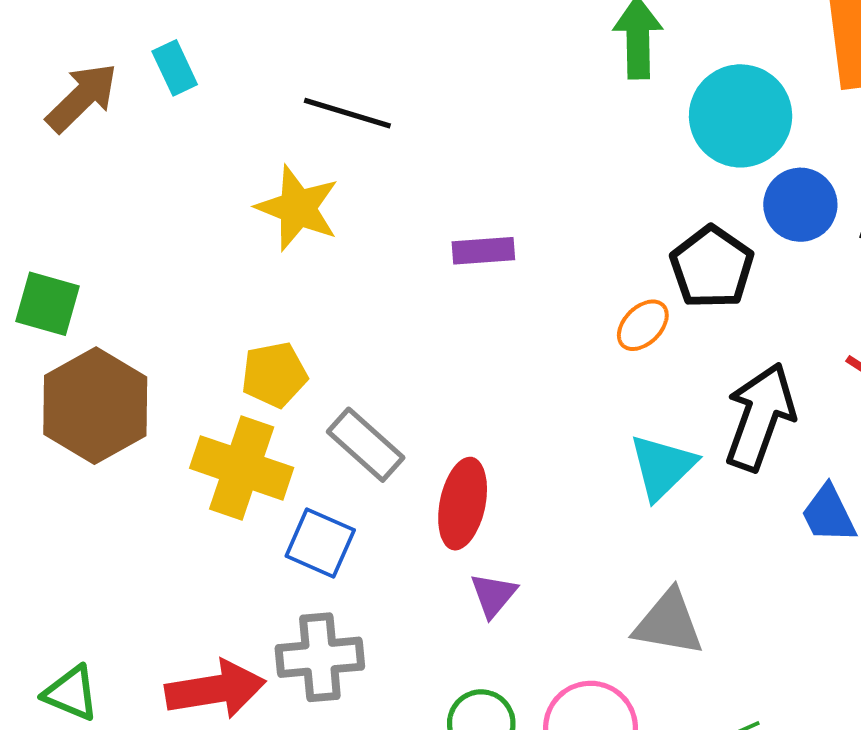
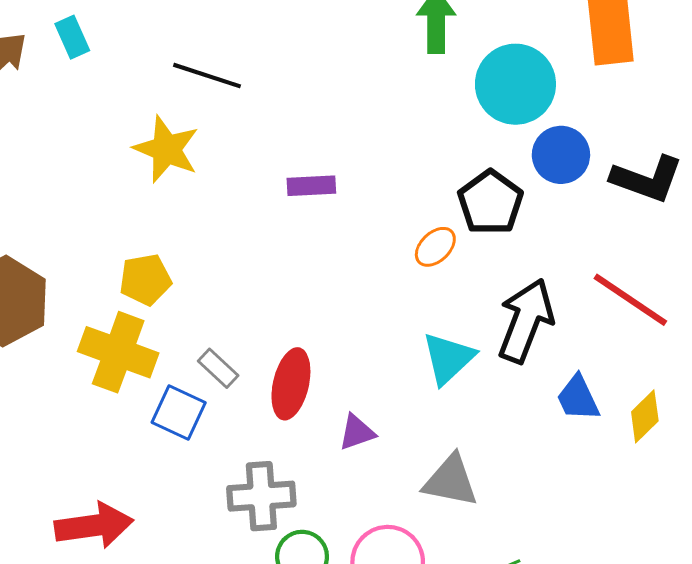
gray rectangle: (366, 445) -> (218, 368), moved, size x0.7
purple triangle: (493, 595) -> (357, 432), moved, turned 30
gray cross: (320, 657) -> (261, 496), moved

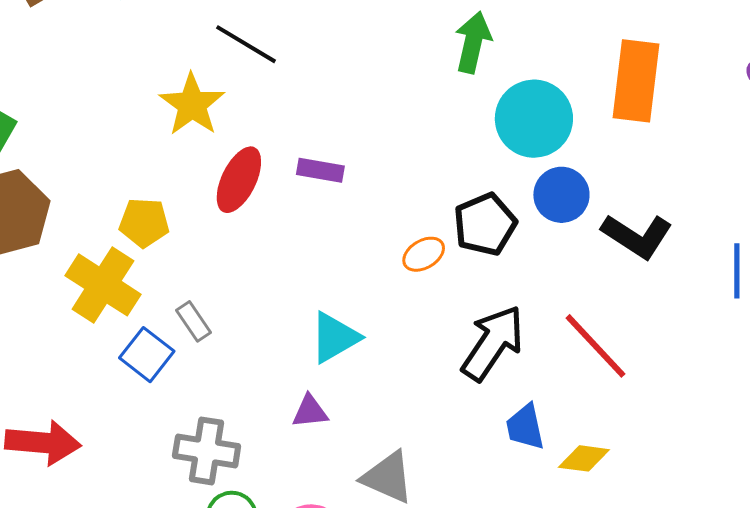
cyan triangle: (448, 358) -> (335, 337), moved
red ellipse: (291, 384) -> (239, 180), moved
yellow diamond: (645, 416) -> (584, 458), turned 39

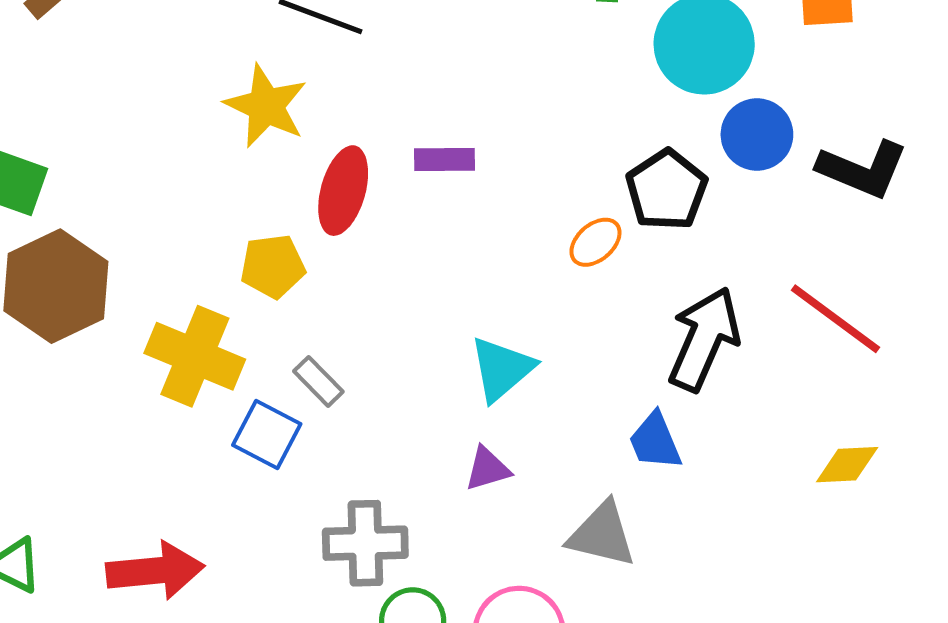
yellow pentagon: (144, 223) -> (273, 266), moved
blue trapezoid: (525, 427) -> (655, 441), moved

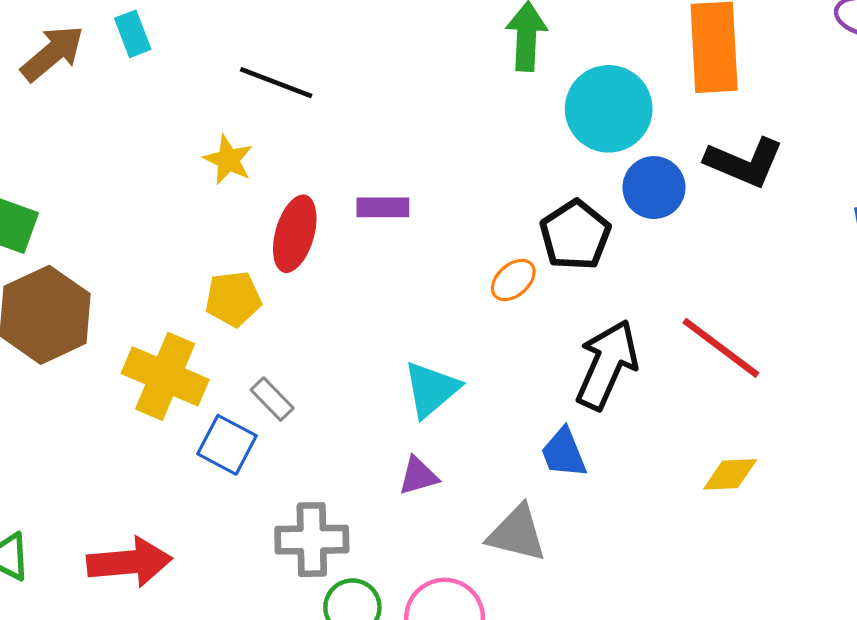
yellow star: (266, 106) -> (228, 160), size x0.7
black L-shape: (863, 169) -> (744, 162), moved

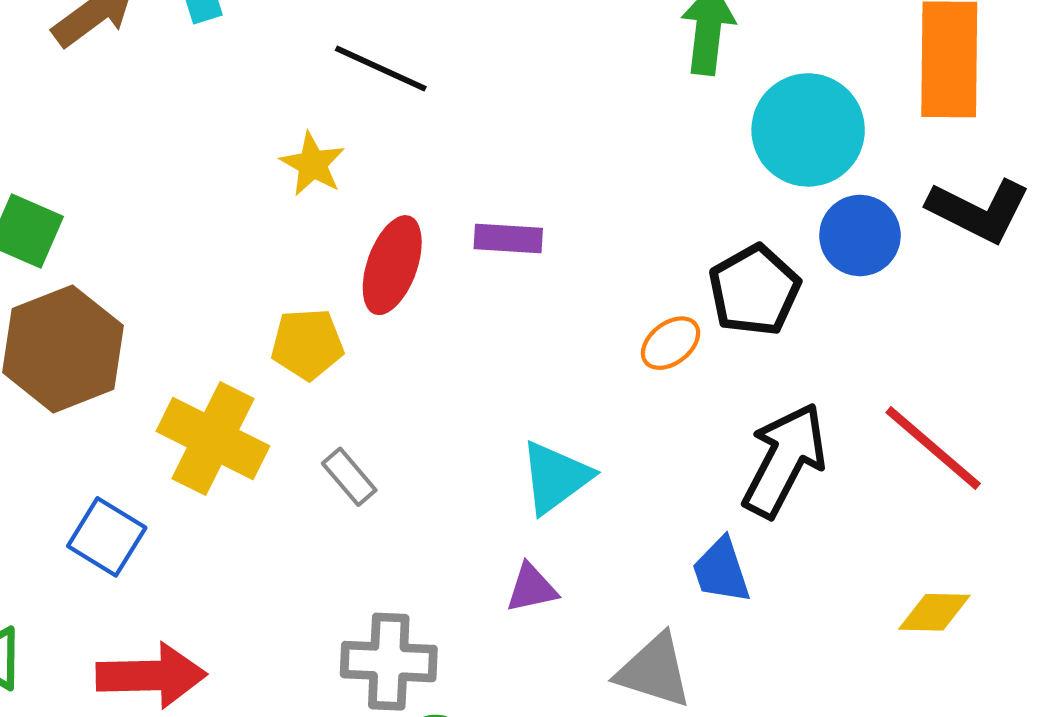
blue square: (227, 445) -> (107, 537), moved

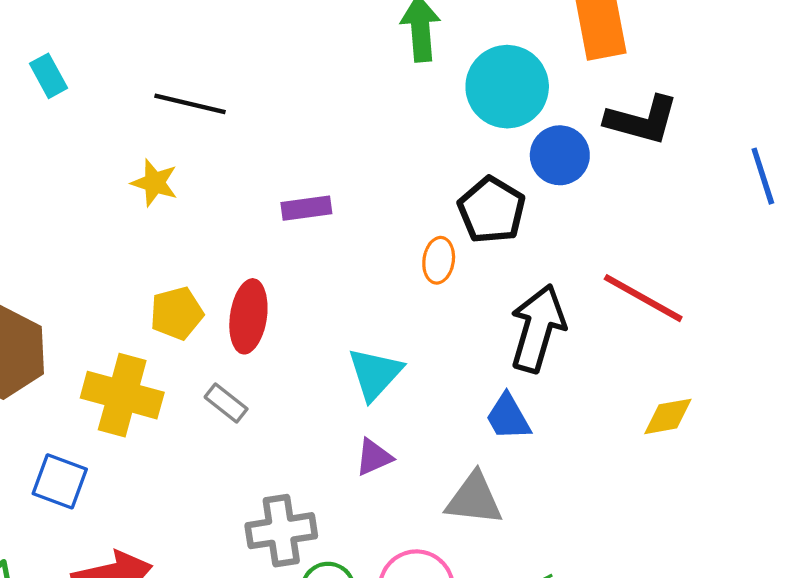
red ellipse: (392, 265) -> (248, 316), moved
orange ellipse: (671, 343) -> (439, 260), turned -33

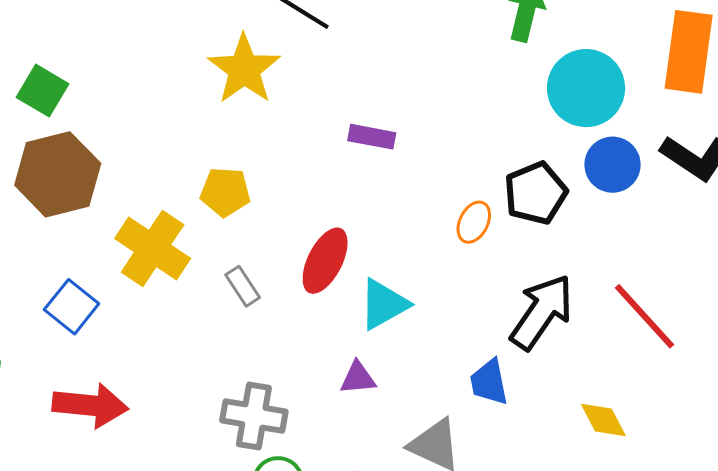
yellow star: (155, 183) -> (244, 69), size x1.6
red ellipse: (248, 316) -> (325, 261), moved
yellow diamond: (668, 416) -> (603, 420), moved, turned 54

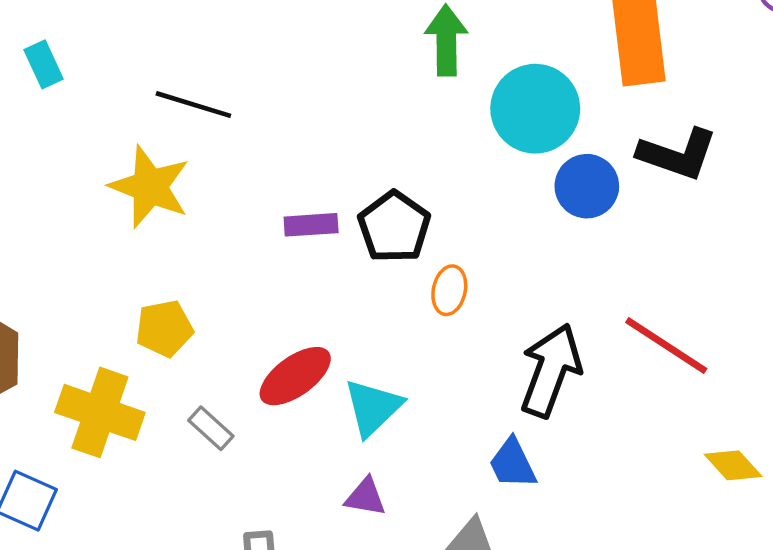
black pentagon: (536, 193) -> (394, 227), moved
red ellipse: (325, 261) -> (295, 376), turned 42
purple triangle: (358, 378) -> (366, 497), turned 30
yellow diamond: (603, 420) -> (733, 465), moved

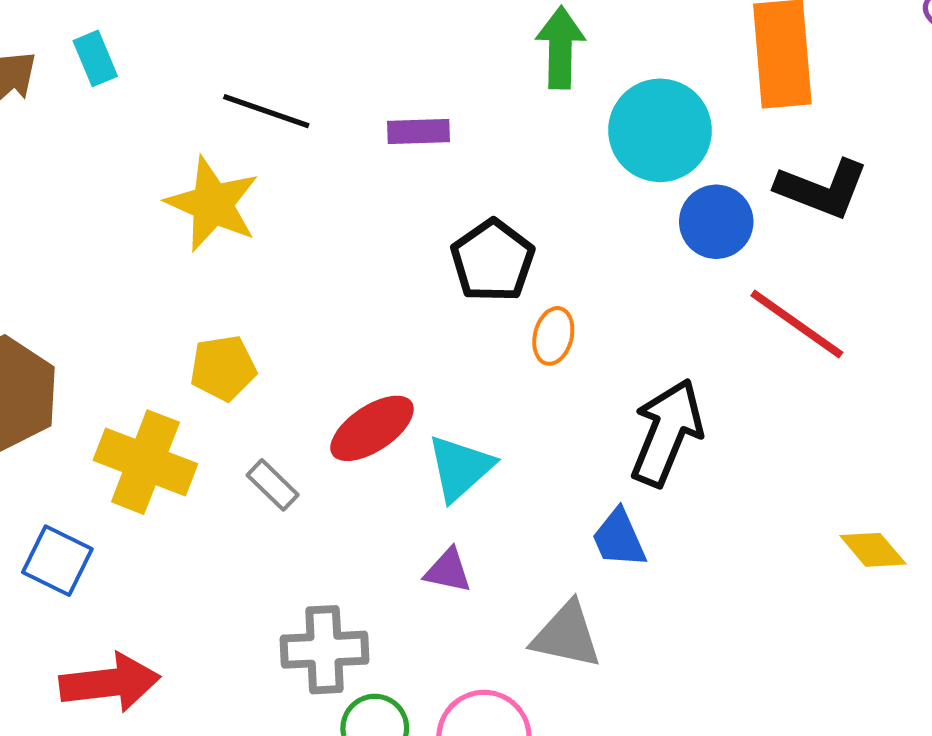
purple rectangle: (311, 225) -> (419, 132), moved
red line: (666, 345) -> (797, 324), moved

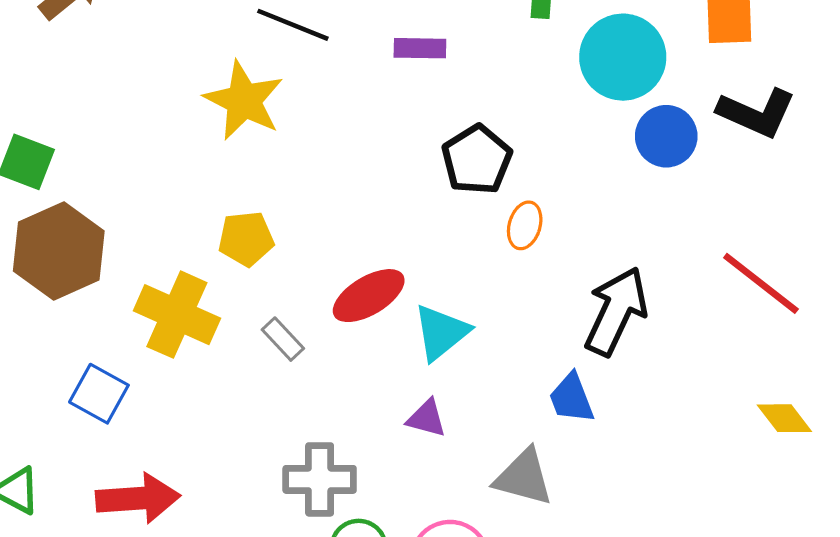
red line: (797, 324) -> (761, 283), moved

